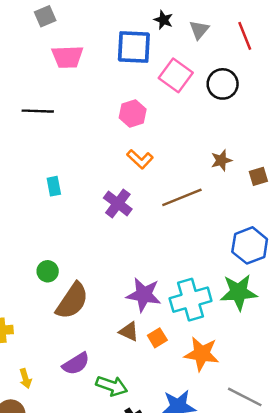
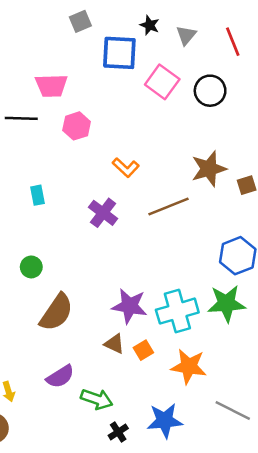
gray square: (45, 16) -> (80, 21), moved
pink trapezoid: (67, 57) -> (51, 86), moved
pink hexagon: (133, 114) -> (77, 126), moved
brown star: (221, 160) -> (209, 169), size x1.6
green circle: (48, 271) -> (31, 267), moved

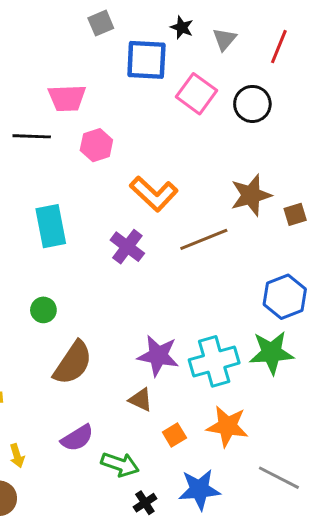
red line: (233, 42) -> (279, 47), turned 44
orange L-shape: (126, 167) -> (154, 194), size x1.5
cyan rectangle: (38, 195) -> (51, 226), size x1.8
orange square: (143, 350) -> (174, 435), moved

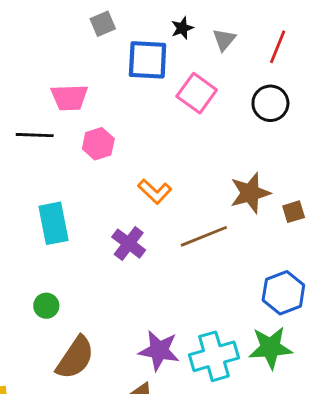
black star: (182, 27) -> (182, 28), turned 30
black circle: (252, 104) -> (270, 103), moved
orange L-shape: (154, 194) -> (155, 191), size x0.7

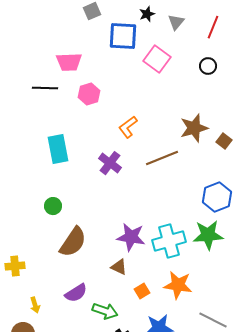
black circle: (270, 103) -> (208, 66), size x0.7
orange L-shape: (155, 191) -> (128, 127), turned 100
brown square: (294, 212) -> (224, 141), turned -35

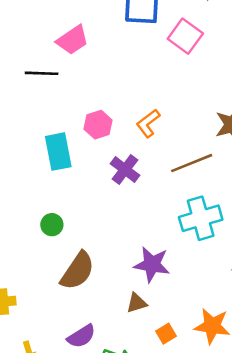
pink trapezoid: (69, 62) -> (72, 40), turned -32
pink hexagon: (89, 94) -> (98, 125), moved
cyan cross: (169, 241) -> (201, 218), moved
brown triangle: (119, 267) -> (137, 303), turned -42

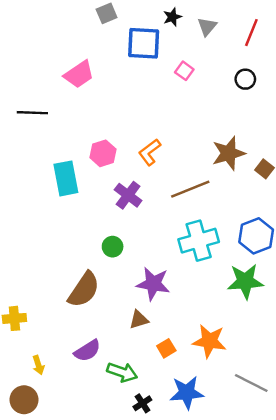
pink square: (185, 36) -> (184, 71), size x0.6
black line: (42, 73) -> (32, 113), moved
green circle: (52, 225) -> (113, 247), moved

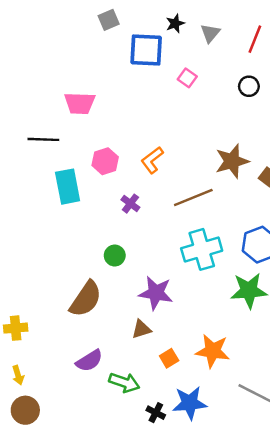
pink trapezoid: (79, 74) -> (80, 103), moved, turned 36
black line: (32, 113) -> (43, 139), moved
purple cross: (128, 195) -> (130, 204), size x0.7
yellow arrow: (38, 365) -> (18, 375), moved
black cross: (142, 403) -> (156, 413), moved, turned -30

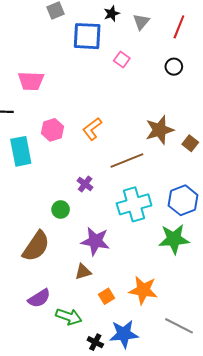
purple cross: (130, 204) -> (85, 184), moved

